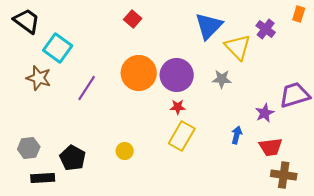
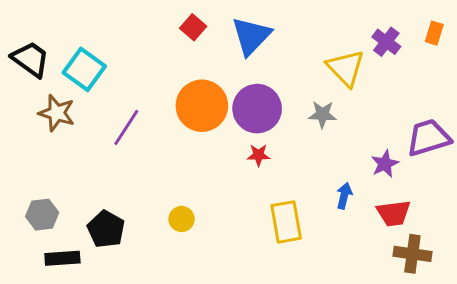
orange rectangle: (299, 14) -> (434, 33), moved
black trapezoid: (27, 21) -> (30, 59), moved
blue triangle: (209, 26) -> (251, 36), moved
yellow rectangle: (182, 136) -> (286, 222), moved, turned -40

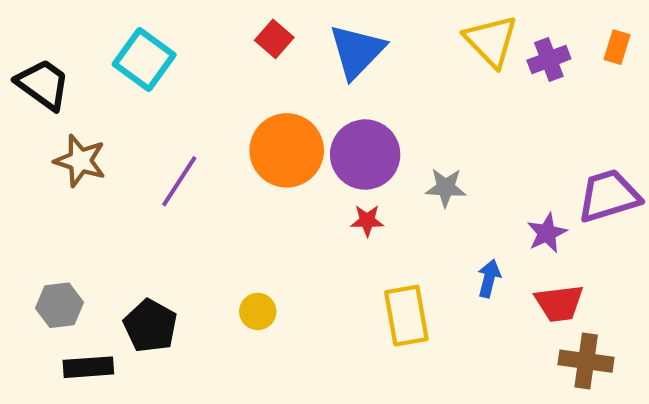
purple cross: (386, 42) -> (549, 60), turned 32
yellow triangle: (346, 68) -> (491, 41), moved
cyan square: (84, 69) -> (144, 60), moved
gray star: (322, 114) -> (446, 188), moved

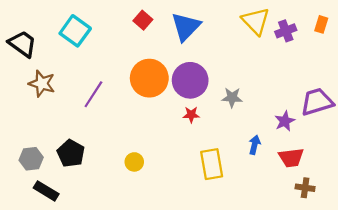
black pentagon: (150, 326) -> (71, 153), moved
brown cross: (586, 361) -> (305, 188), size x0.7
black rectangle: (88, 367) -> (46, 191), turned 35

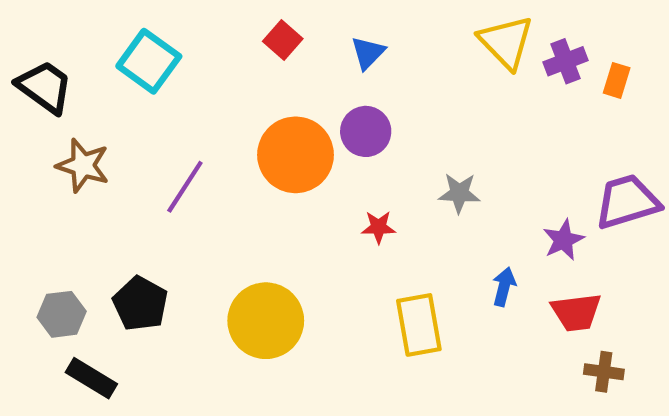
orange rectangle: (321, 24) -> (617, 80), moved
blue triangle: (186, 27) -> (368, 53), size x0.6
purple circle: (190, 80) -> (366, 131), moved, size x0.7
yellow circle: (134, 162) -> (266, 321), size x2.0

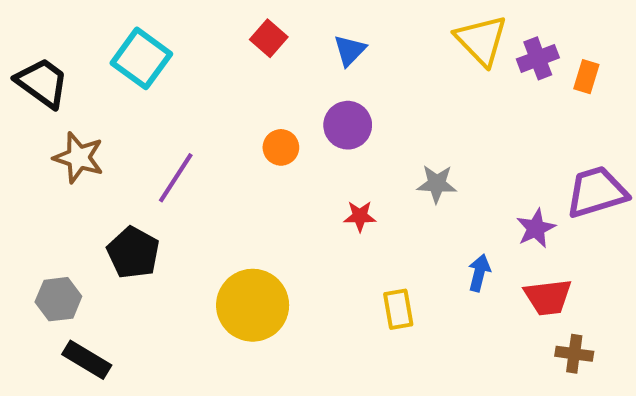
orange circle: (296, 155) -> (281, 147), size x0.5
black pentagon: (140, 304) -> (133, 253), moved
yellow rectangle: (419, 325) -> (398, 309), size x0.7

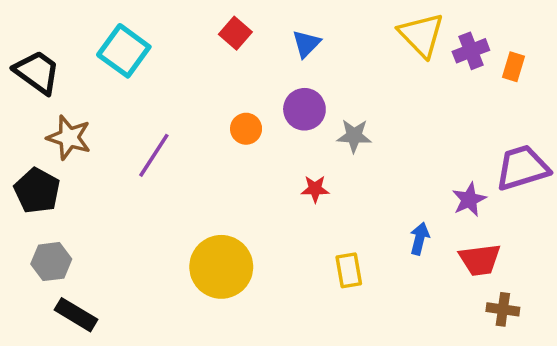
gray star: (437, 184) -> (354, 136), moved
black pentagon: (133, 253) -> (37, 191), moved

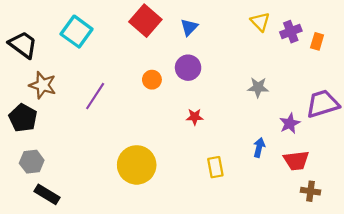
red square: (235, 33) -> (145, 21), size x1.6
yellow triangle: (421, 35) -> (260, 22), size x0.7
gray star: (354, 136) -> (258, 87), moved

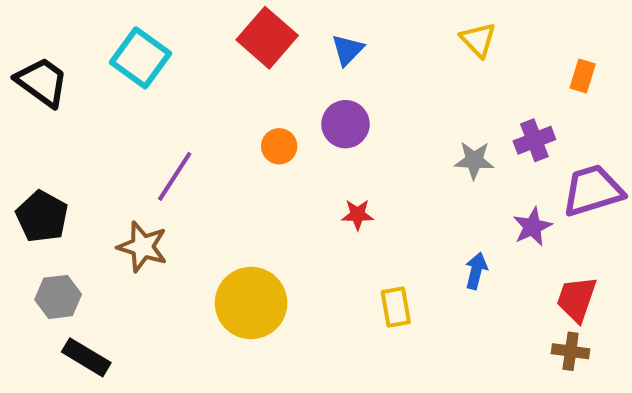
purple cross: (291, 32) -> (534, 140), moved
brown star: (43, 85) -> (143, 247), moved
red trapezoid: (296, 161) -> (577, 299), moved, turned 116

